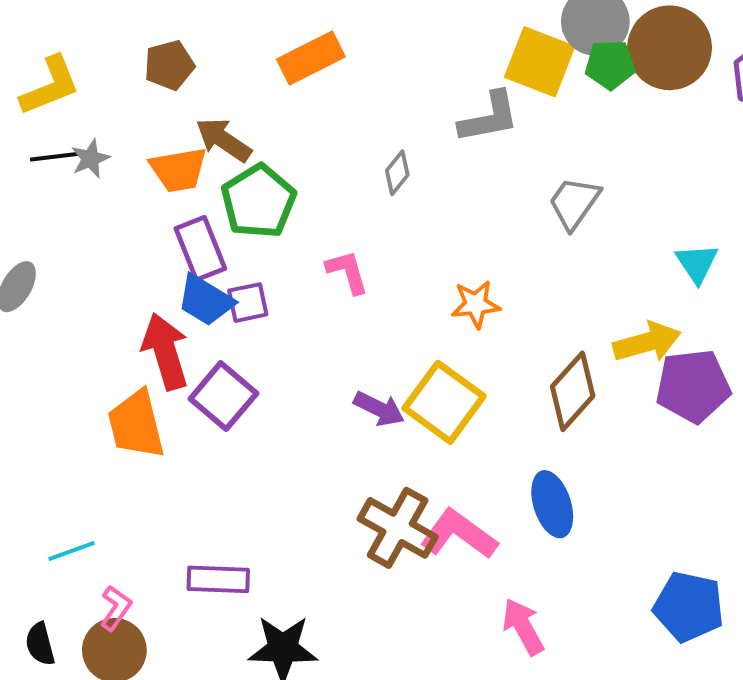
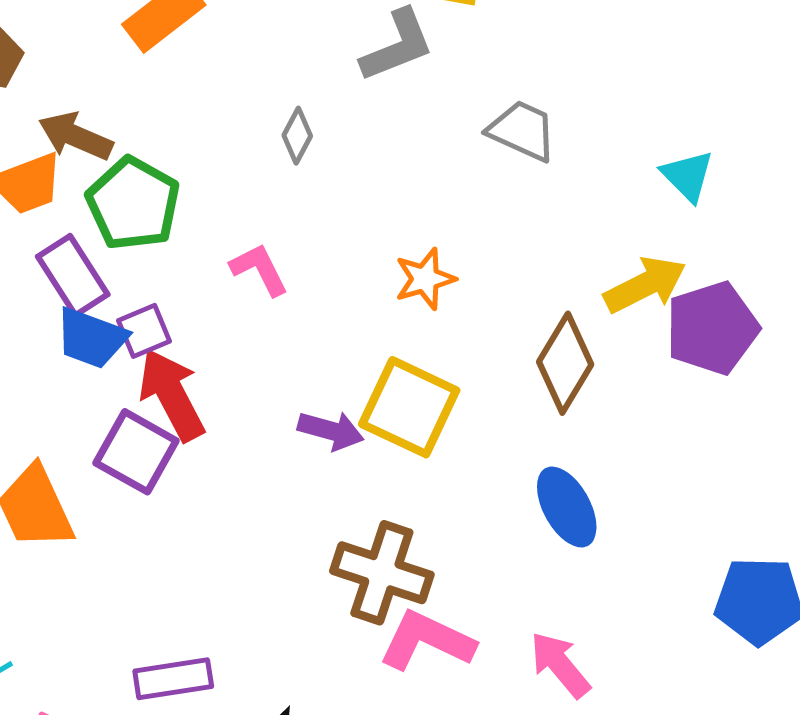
gray trapezoid: (574, 203) -> (522, 131), turned 90
red arrow: (165, 351) -> (172, 395), moved
pink L-shape: (459, 534) -> (427, 641), moved

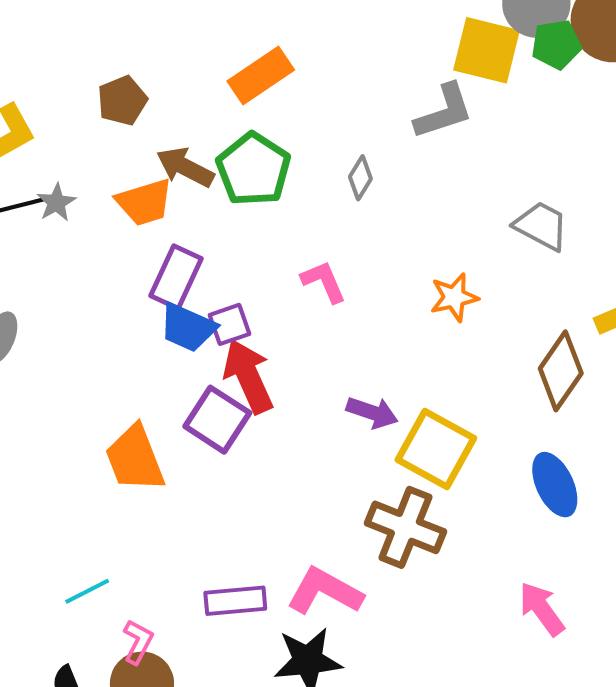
gray trapezoid: (522, 131) -> (541, 226), moved
green pentagon: (133, 204) -> (253, 169), moved
purple rectangle: (73, 276) -> (176, 277), turned 54
yellow square: (409, 407) -> (436, 449), moved
pink L-shape: (427, 641) -> (325, 591), moved

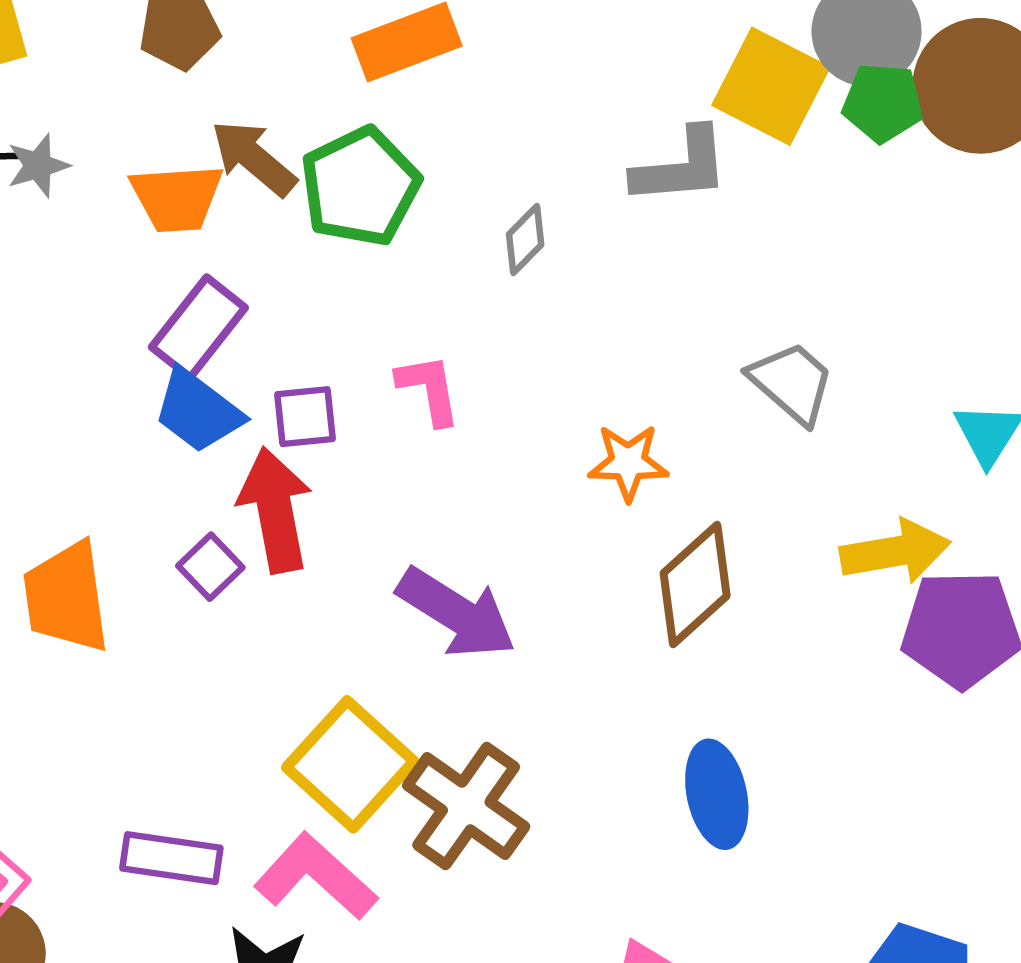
purple square: (230, 324) -> (305, 417), moved
brown diamond: (561, 371) -> (695, 585), moved
purple arrow: (372, 412) -> (457, 613), size x1.5
purple square: (217, 420) -> (210, 567), size x0.6
yellow square: (436, 449) -> (350, 764), moved

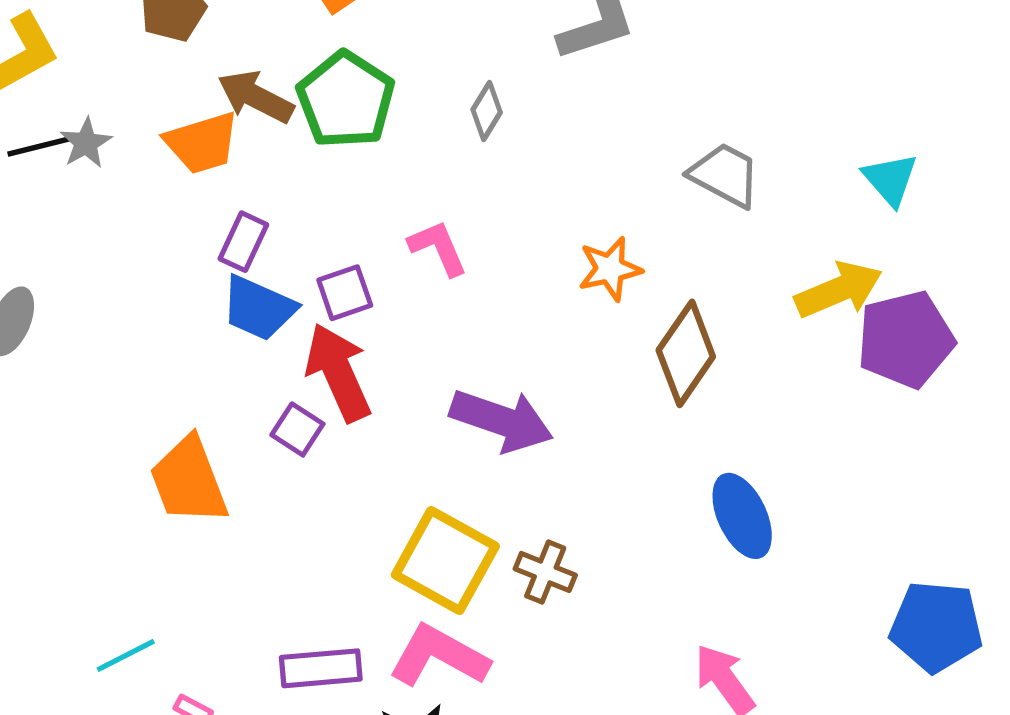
purple rectangle: (198, 327) -> (243, 242), size x0.7
brown cross: (466, 806) -> (545, 572), size x0.6

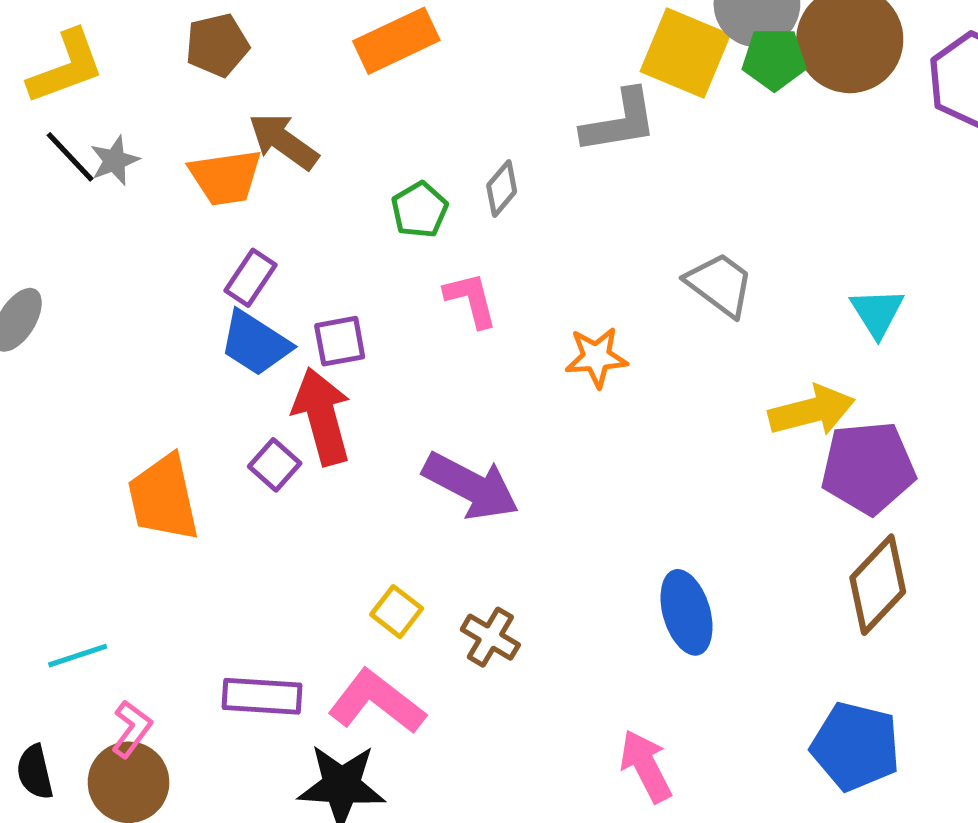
green pentagon: (346, 100) -> (419, 210), moved, size x0.6
black line: (40, 146) -> (70, 157), turned 52
pink L-shape: (438, 248) -> (471, 300), moved
brown diamond: (686, 353) -> (878, 585), moved
yellow square: (445, 560) -> (397, 612), size x0.5

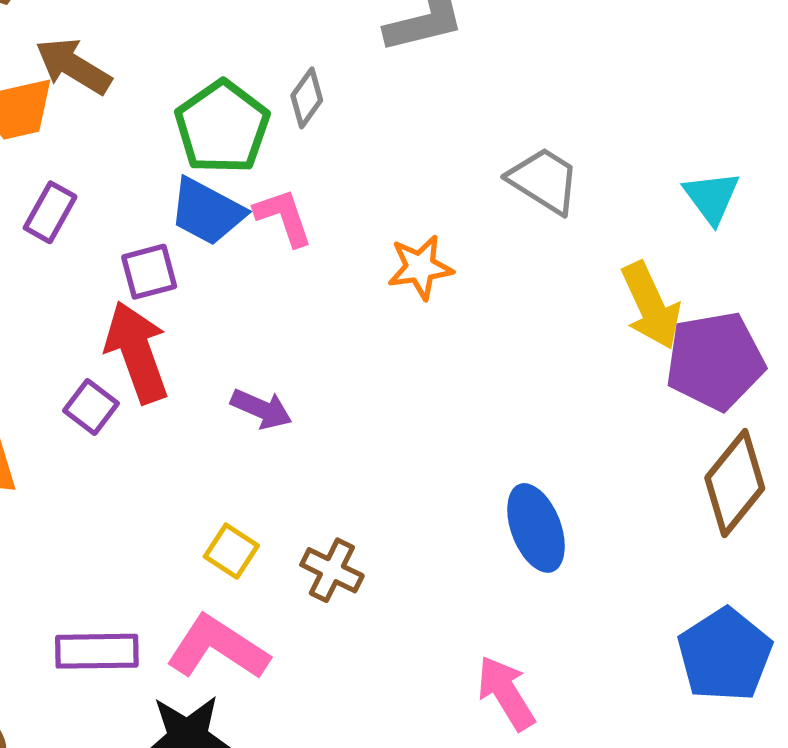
green pentagon: (419, 210) -> (222, 127), size x1.6
blue trapezoid: (255, 343) -> (207, 212), moved
yellow arrow: (812, 411) -> (651, 306), turned 84
purple arrow: (471, 486) -> (261, 409), moved, size x0.6
blue pentagon: (856, 746) -> (725, 655), turned 30

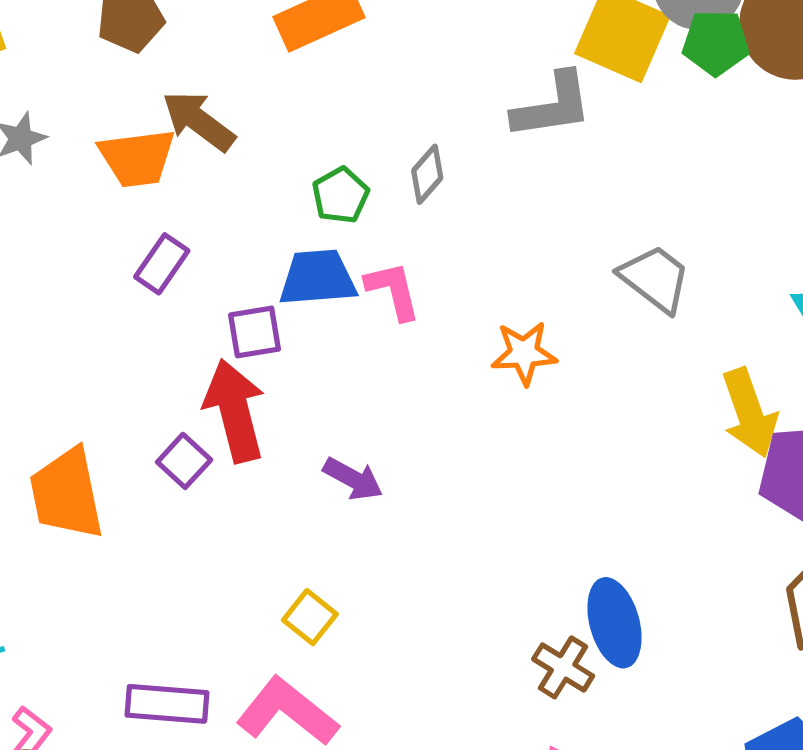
green pentagon: (222, 127) -> (341, 195), size x0.6
blue trapezoid: (207, 212) -> (318, 278), turned 142
brown cross: (332, 570) -> (563, 667), moved

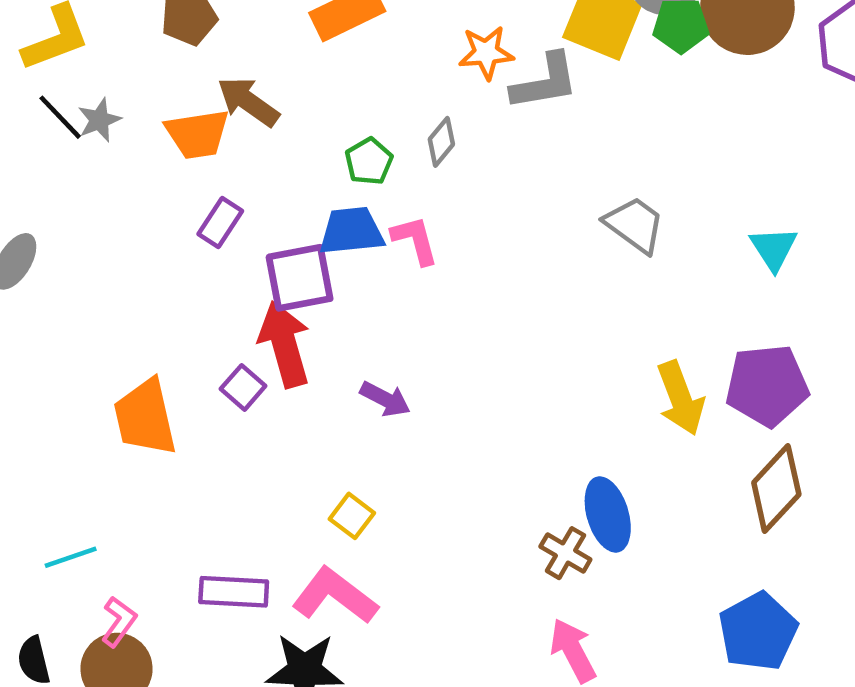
purple square: (255, 332) -> (300, 278), size x1.5
orange star: (524, 353) -> (486, 53), moved
yellow arrow: (749, 413) -> (680, 398), moved

